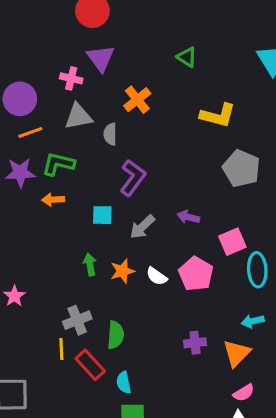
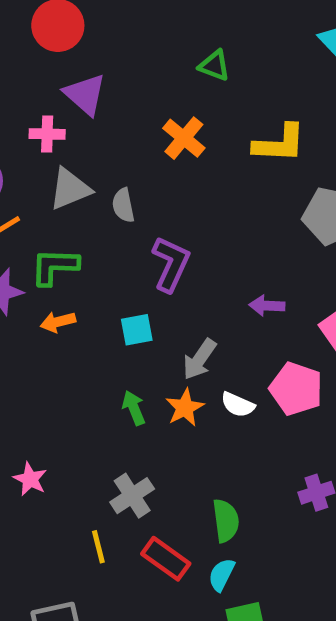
orange cross: (137, 100) -> (184, 138), moved
gray arrow: (142, 227) -> (199, 359), moved
green semicircle: (116, 335) -> (226, 521), moved
yellow line: (61, 349) -> (98, 547), moved
cyan semicircle: (124, 382) -> (222, 575), turned 50

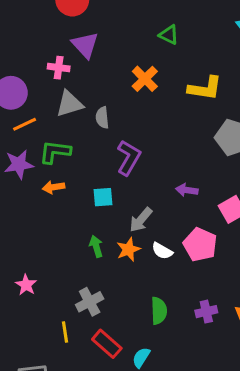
green semicircle: (226, 521) -> (159, 311), moved

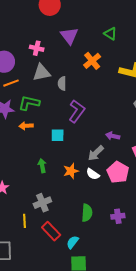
purple triangle: (85, 45) -> (69, 36), moved
gray arrow: (141, 220) -> (96, 153), moved
green arrow: (96, 246) -> (42, 166), moved

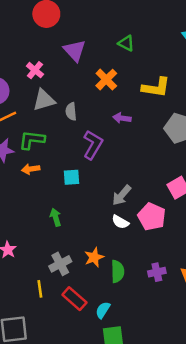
pink cross: (37, 48) -> (35, 70), turned 32
purple arrow: (113, 136) -> (122, 118), moved
orange star: (71, 171) -> (94, 257), moved

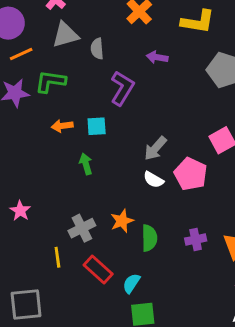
orange arrow: (31, 169) -> (62, 126), moved
green arrow: (56, 217) -> (86, 164), moved

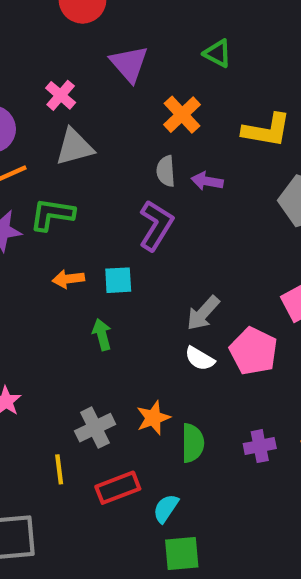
gray semicircle: (97, 49) -> (166, 171), moved
red rectangle: (98, 269) -> (118, 488), turned -64

